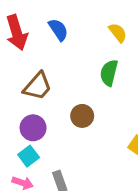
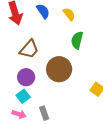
yellow semicircle: (118, 33) -> (69, 14), moved
brown circle: (82, 116) -> (59, 69), size x1.6

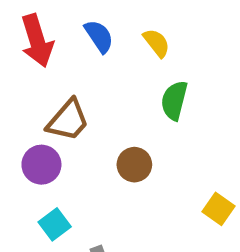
brown circle: (59, 69) -> (134, 165), size x0.6
purple circle: (26, 77) -> (41, 165), moved

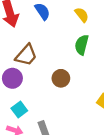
yellow semicircle: (157, 43) -> (82, 15), moved

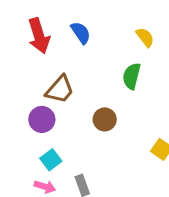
yellow semicircle: (82, 15) -> (145, 37), moved

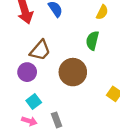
yellow semicircle: (145, 37) -> (102, 12), turned 64
brown circle: (105, 119) -> (73, 72), size x1.6

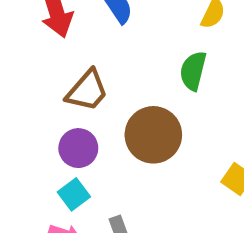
purple circle: (27, 72) -> (78, 148), moved

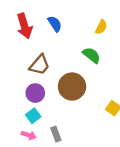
green semicircle: (193, 71) -> (91, 55), turned 114

